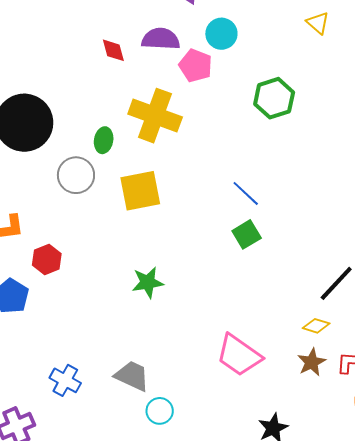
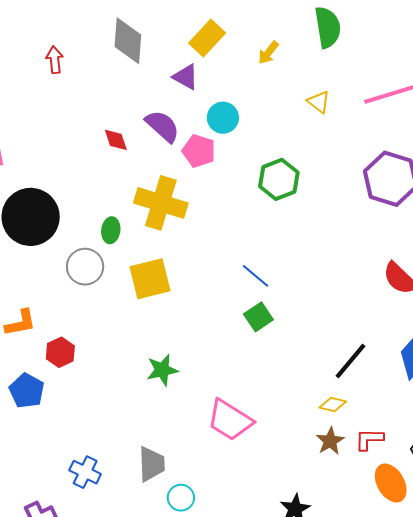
purple semicircle: (161, 39) -> (162, 126), turned 42
pink trapezoid: (239, 355) -> (230, 420), moved
gray trapezoid: (132, 376) -> (152, 464), turned 66

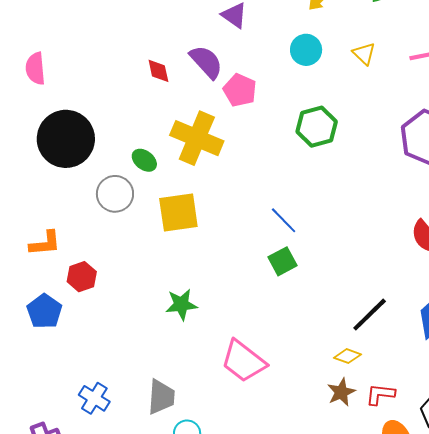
cyan circle: (223, 118) -> (306, 50), moved
green ellipse: (111, 230) -> (144, 160), turned -65

